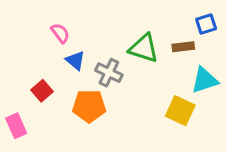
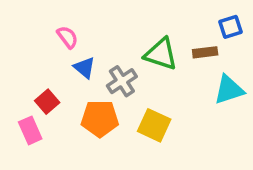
gray cross: (109, 73) -> (122, 81), turned 32
yellow square: (180, 111) -> (154, 125), moved
pink rectangle: (16, 126) -> (30, 130), moved

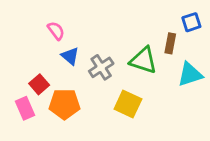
brown rectangle: (205, 52) -> (170, 43), turned -72
green triangle: (161, 54) -> (143, 60), moved
orange pentagon: (100, 119) -> (64, 104), moved

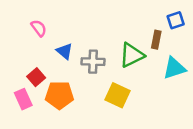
pink semicircle: (56, 31) -> (39, 28), moved
green triangle: (143, 60) -> (132, 55), turned -44
gray cross: (101, 67) -> (93, 62), turned 35

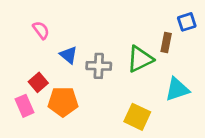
cyan triangle: (174, 68) -> (177, 89), moved
yellow square: (118, 95) -> (137, 117), moved

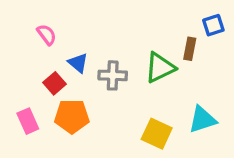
red square: (38, 82) -> (55, 83), moved
cyan triangle: (177, 89) -> (202, 120), moved

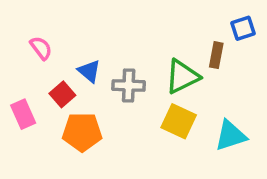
pink semicircle: (47, 35) -> (41, 48), moved
pink rectangle: (28, 121) -> (23, 114), moved
yellow square: (157, 134) -> (179, 121), moved

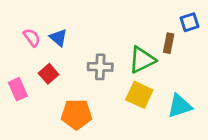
blue triangle: (89, 71) -> (58, 38), moved
orange pentagon: (82, 132) -> (76, 114), moved

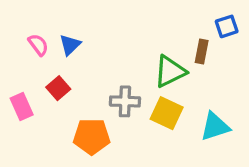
blue triangle: (58, 38) -> (70, 45), turned 36
gray cross: (100, 67) -> (125, 101), moved

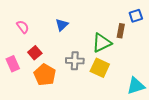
blue triangle: (70, 45) -> (62, 25), moved
cyan triangle: (215, 126) -> (136, 86), moved
orange pentagon: (92, 136) -> (45, 75), moved, turned 30

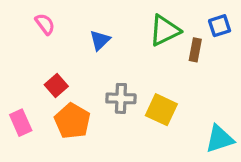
pink semicircle: (23, 27) -> (45, 24), moved
green triangle: (102, 43) -> (165, 31), moved
pink rectangle: (13, 64) -> (21, 123), moved

